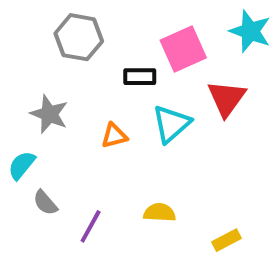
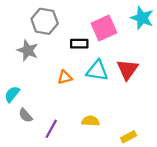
red triangle: (227, 98) -> (127, 69), moved
gray star: (49, 114) -> (28, 50), moved
cyan triangle: (171, 124) -> (97, 71), turned 50

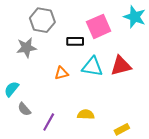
gray star: (28, 50) -> (26, 48), turned -30
red triangle: (127, 69) -> (121, 66), turned 40

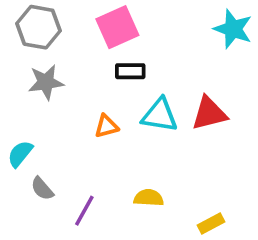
gray hexagon: (42, 20) -> (38, 27), moved
pink square: (99, 26) -> (117, 27), moved

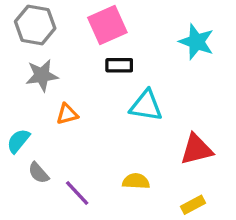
cyan star: (233, 29) -> (196, 42), moved
red triangle: (209, 113) -> (196, 149), moved
orange triangle: (106, 126) -> (67, 114), moved
purple line: (84, 211) -> (77, 193), turned -72

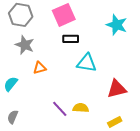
gray star: (42, 75) -> (25, 45), turned 30
gray semicircle: (38, 173) -> (13, 117), moved, turned 64
purple line: (77, 193) -> (60, 109), moved

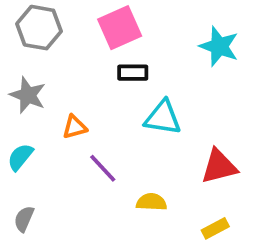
gray star: (25, 45) -> (28, 95), moved
purple line: (60, 109) -> (103, 168), moved

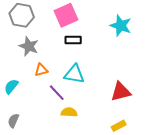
gray star: (28, 95) -> (29, 46), moved
cyan triangle: (163, 118) -> (74, 74), moved
yellow semicircle: (152, 202) -> (69, 112), moved

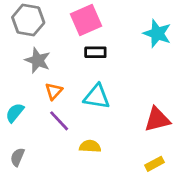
orange triangle: (41, 70) -> (54, 91), turned -32
purple line: (57, 93) -> (59, 121), moved

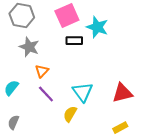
cyan star: (157, 33) -> (97, 27), moved
cyan triangle: (97, 97) -> (83, 92), moved, turned 45
yellow semicircle: (90, 146) -> (70, 114), turned -63

